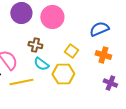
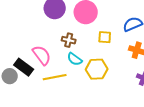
yellow square: (71, 51) -> (105, 37), moved, turned -32

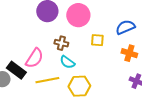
pink semicircle: (42, 55) -> (34, 58), turned 70
yellow hexagon: (97, 69) -> (79, 86), moved

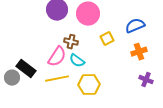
yellow square: (97, 40) -> (107, 39), turned -32
orange cross: (129, 53) -> (139, 52), turned -35
pink semicircle: (34, 58) -> (57, 57), moved

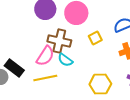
brown cross: (71, 42) -> (59, 41), size x1.6
yellow hexagon: (89, 85) -> (100, 84), moved

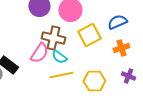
yellow square: (95, 38) -> (89, 35), size x1.6
yellow line: (45, 78) -> (61, 75), moved

